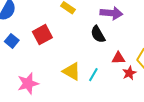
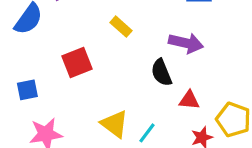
blue square: (12, 41) -> (27, 90), moved, turned 32
red triangle: (118, 58) -> (189, 100), moved

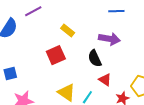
red square: (77, 62) -> (56, 55), moved
red triangle: (189, 100) -> (105, 80), moved, turned 32

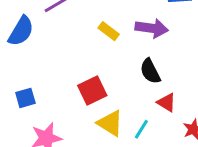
purple arrow: (109, 39) -> (152, 28), moved
red square: (56, 55) -> (92, 91), moved

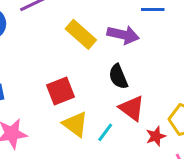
yellow rectangle: (109, 31) -> (81, 34), size x1.5
red triangle: (167, 102) -> (132, 108), size x1.4

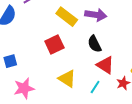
red square: (60, 91) -> (54, 45), moved
cyan line: (105, 132) -> (95, 87), moved

